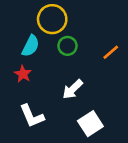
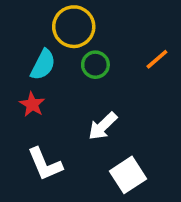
orange line: (111, 52) -> (157, 59), moved

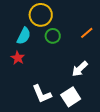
white arrow: (103, 126) -> (80, 69), moved
white L-shape: (45, 164) -> (42, 94), moved

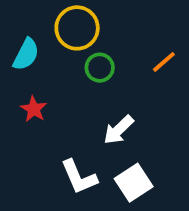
cyan semicircle: (24, 36) -> (26, 54), moved
white arrow: (80, 69) -> (119, 130), moved

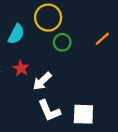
white arrow: (119, 130) -> (42, 81), moved
white square: (134, 183) -> (83, 114), turned 35

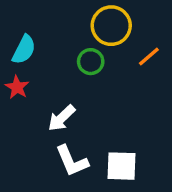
yellow circle: (48, 18) -> (111, 26), moved
red star: (21, 68) -> (17, 87), moved

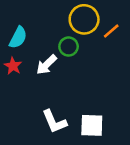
orange line: (149, 56) -> (111, 31), moved
white arrow: (62, 118) -> (47, 65), moved

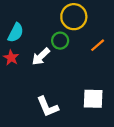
orange line: (111, 31) -> (98, 45), moved
white square: (92, 125) -> (93, 99), moved

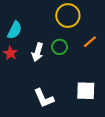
green circle: (60, 41) -> (60, 47), moved
white arrow: (41, 57) -> (38, 52), turned -30

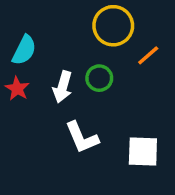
orange line: (90, 42) -> (148, 55), moved
white L-shape: (44, 98) -> (82, 137), moved

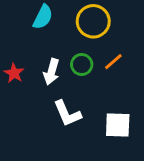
cyan semicircle: (24, 50) -> (43, 17), moved
orange line: (148, 55) -> (113, 62), moved

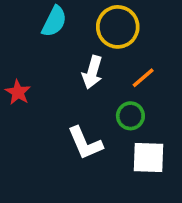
green circle: (82, 65) -> (130, 116), moved
white arrow: (51, 72) -> (92, 72), moved

